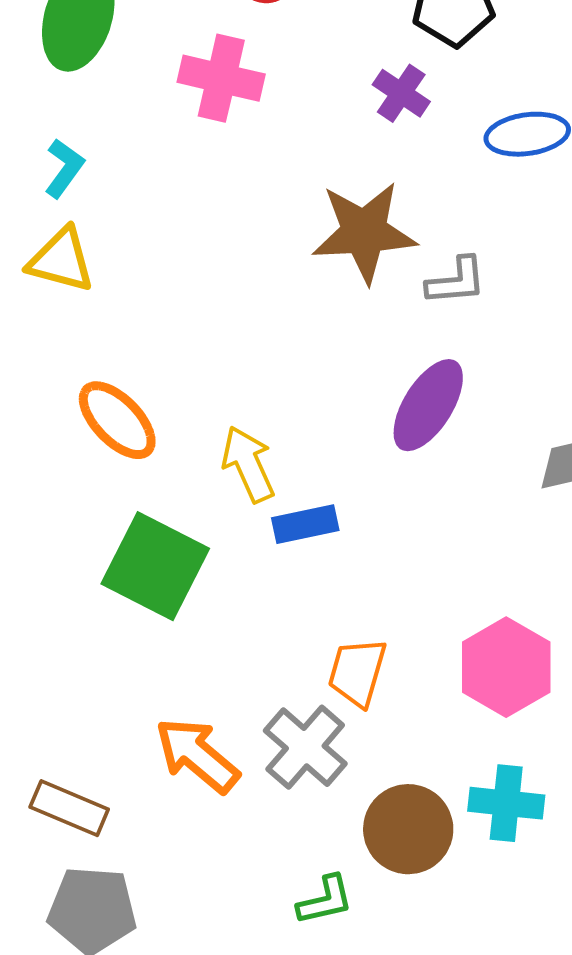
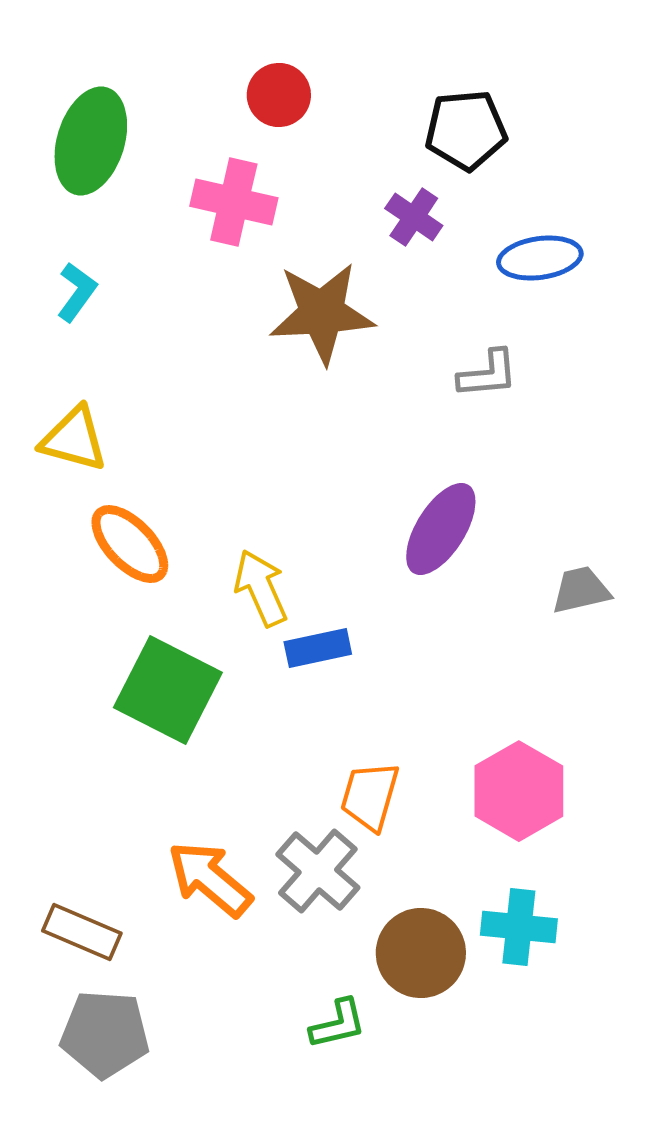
brown star: (364, 232) -> (322, 313), moved
yellow triangle: (61, 260) -> (74, 439), moved
gray L-shape: (456, 281) -> (488, 374), moved

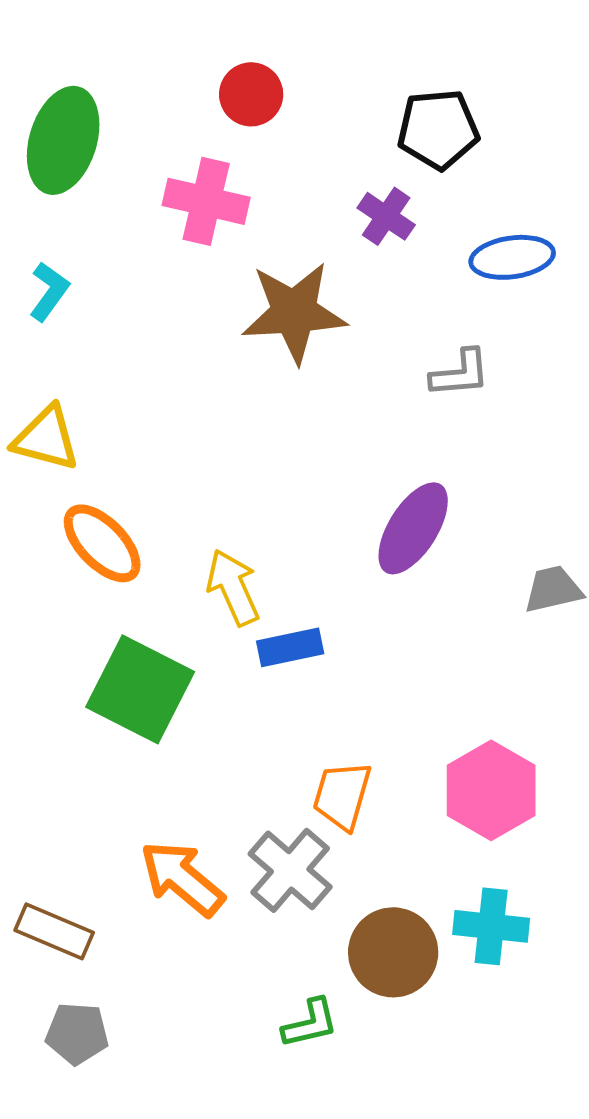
gray pentagon: (105, 1034) -> (77, 1033), size x0.7

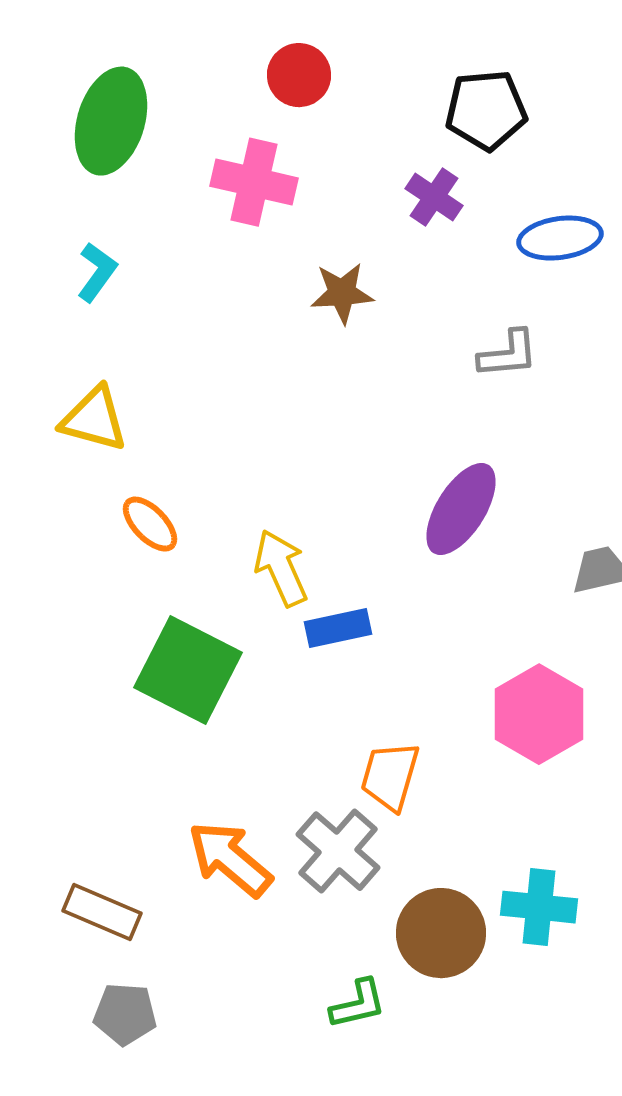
brown star: (294, 312) -> (342, 293), size x0.6
orange ellipse: (102, 543) -> (150, 524), size x0.7
pink hexagon: (491, 790) -> (539, 714), moved

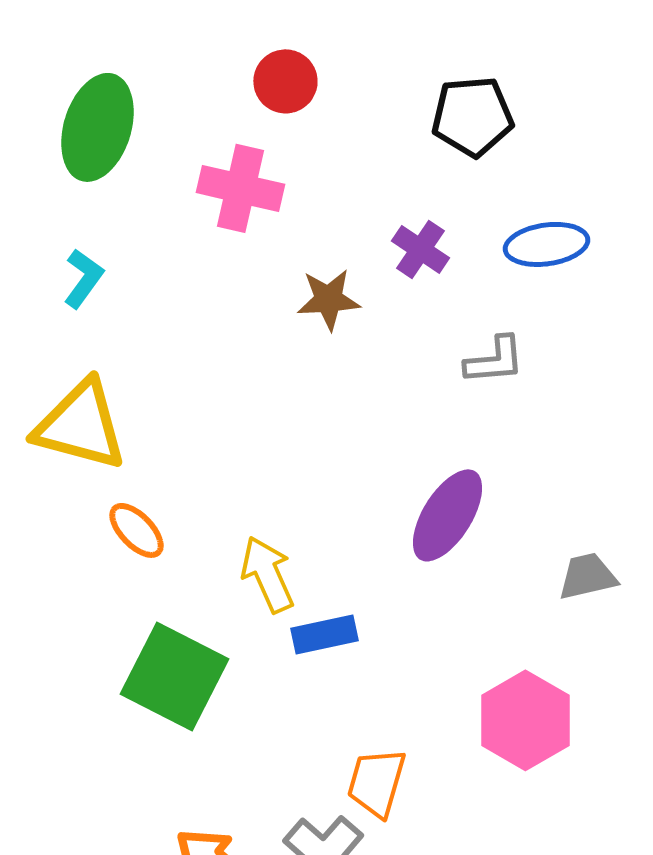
purple cross: (434, 197) -> (420, 249), moved
yellow triangle: (94, 419) -> (80, 425), size x1.4

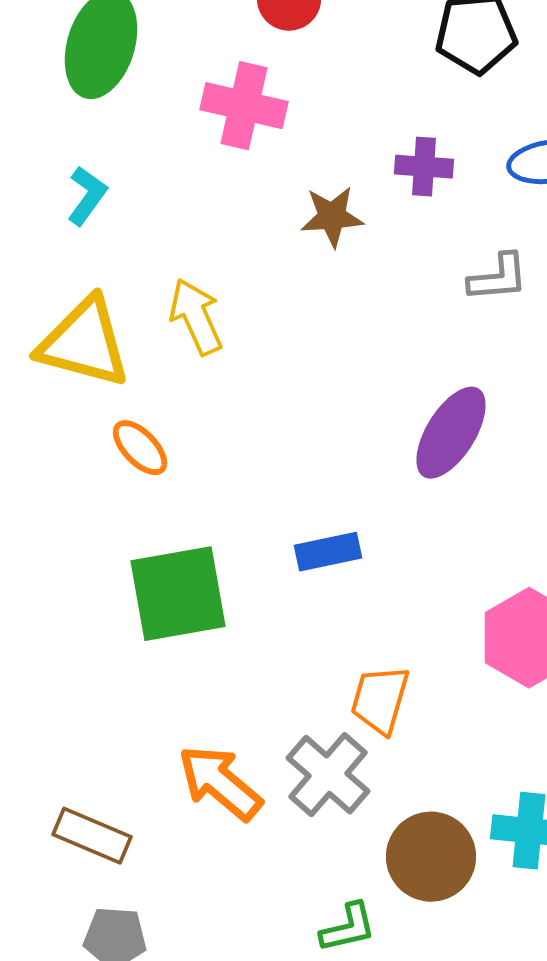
purple cross: (420, 249) -> (424, 167), turned -30
yellow arrow: (267, 574) -> (196, 317), moved
green square: (174, 676) -> (178, 594), turned -37

